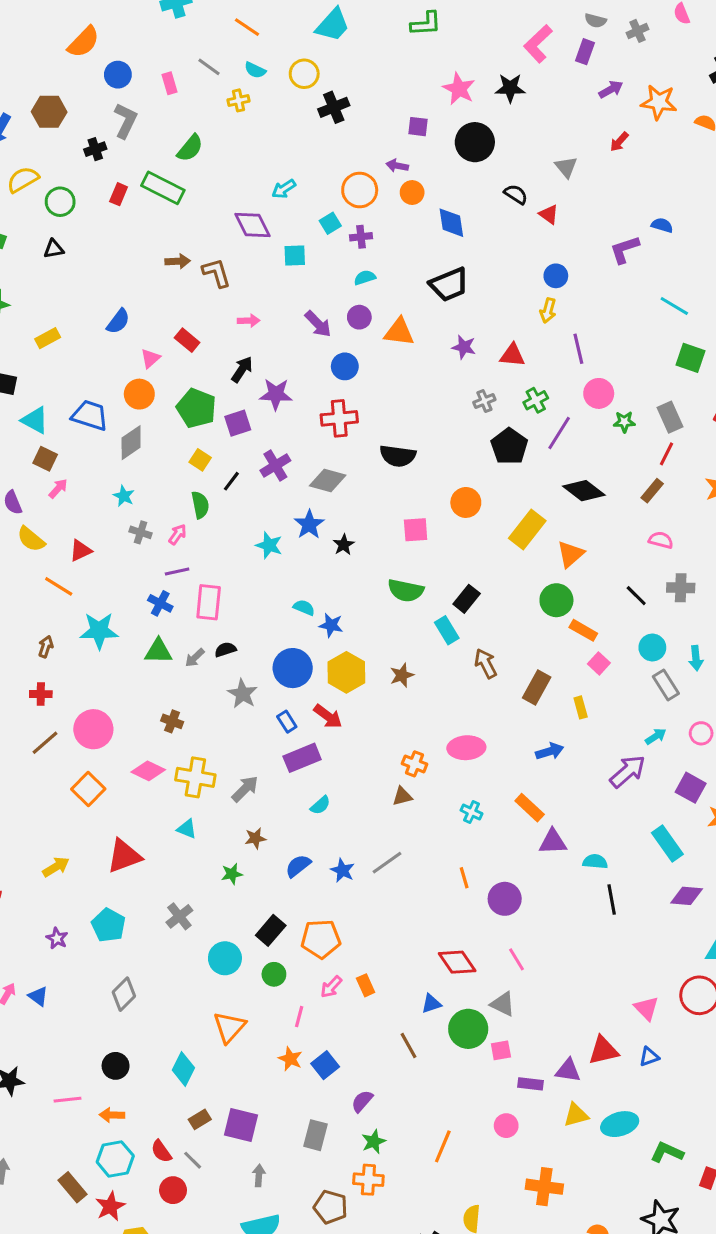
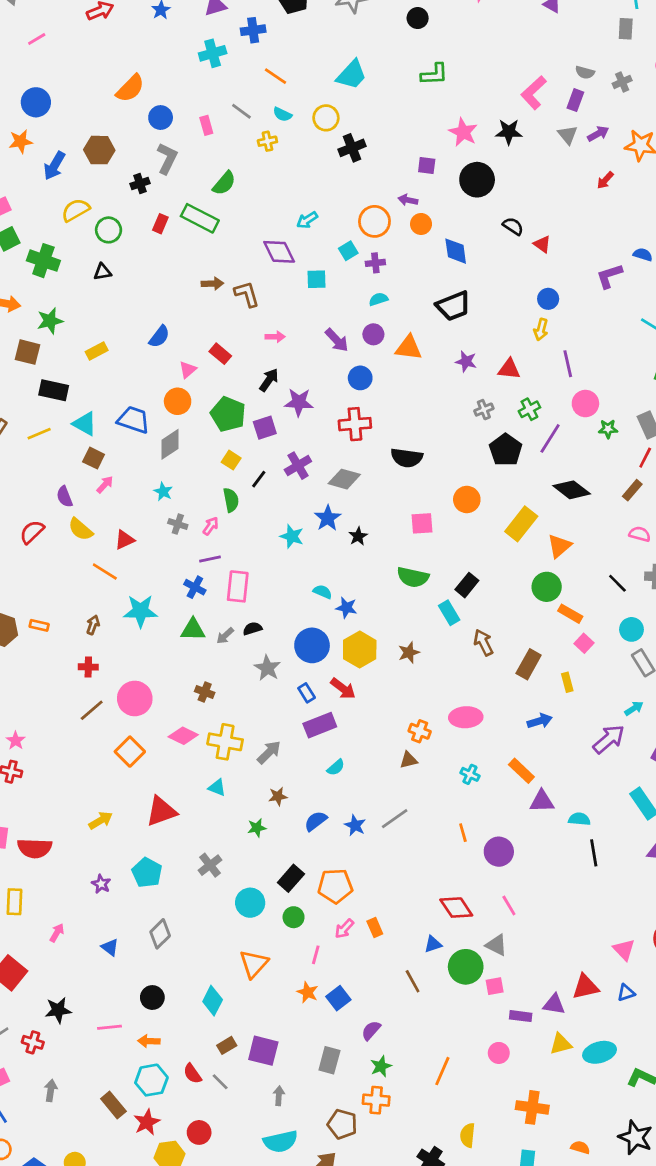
gray triangle: (566, 167) -> (568, 135), moved
blue triangle: (38, 996) -> (110, 947), moved
red circle: (173, 1190) -> (199, 1132), moved

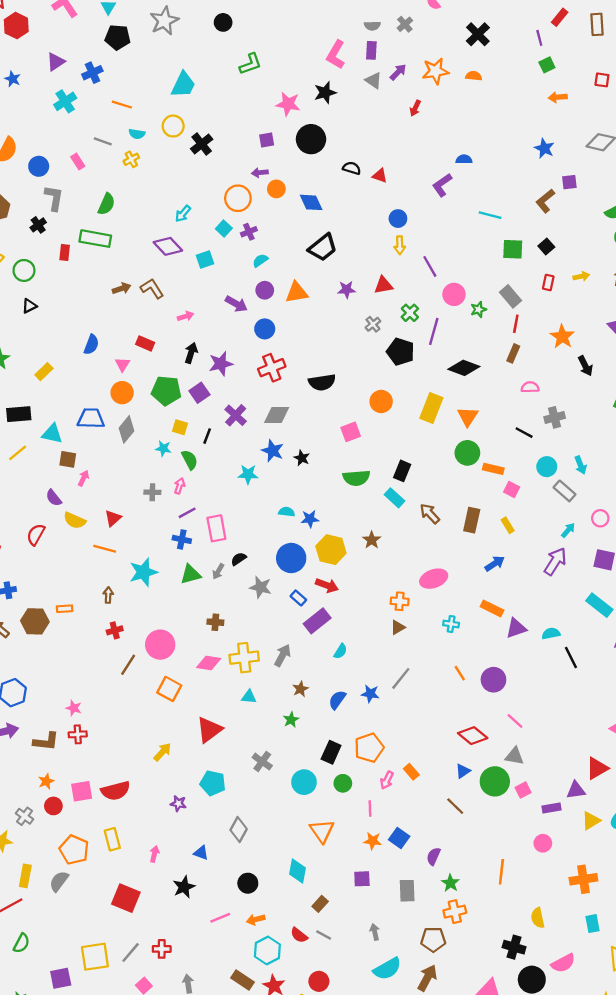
cyan star: (163, 492) -> (163, 448), moved
black star: (58, 1010) -> (184, 887), moved
purple square: (263, 1051) -> (362, 879), moved, size x0.7

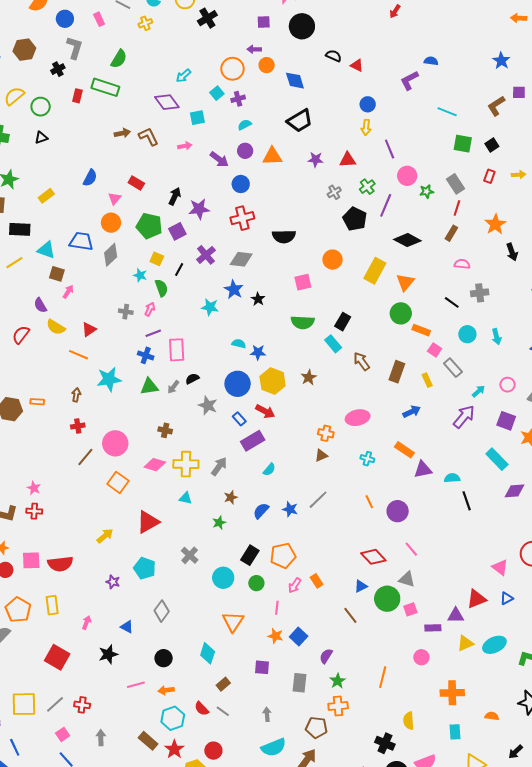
pink arrow: (186, 316) -> (185, 146), moved
gray rectangle: (565, 491) -> (453, 368), moved

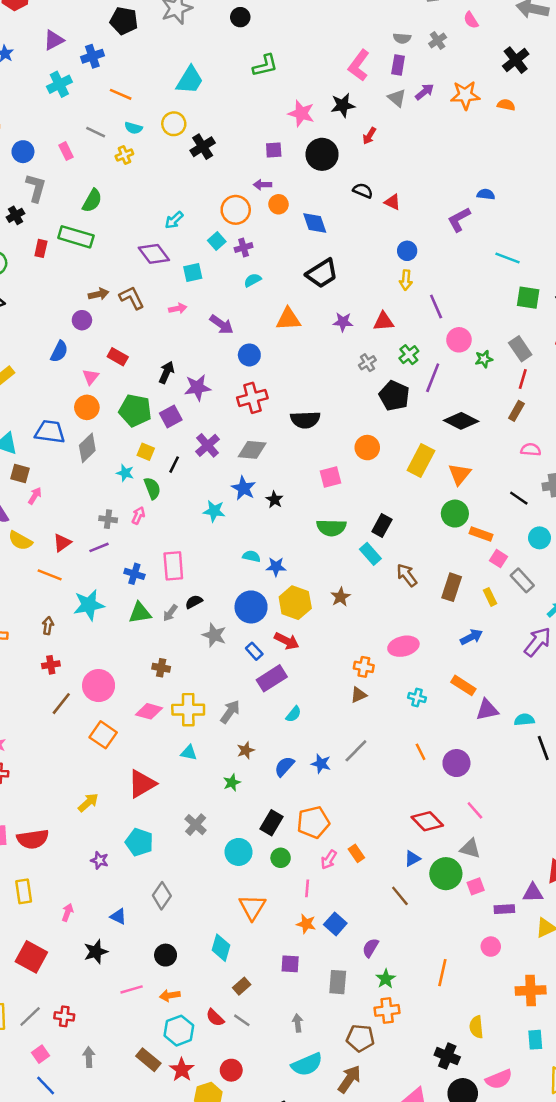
red arrow: (395, 11) -> (369, 136), moved
purple circle: (245, 151) -> (82, 320), moved
purple line: (153, 333) -> (99, 547), moved

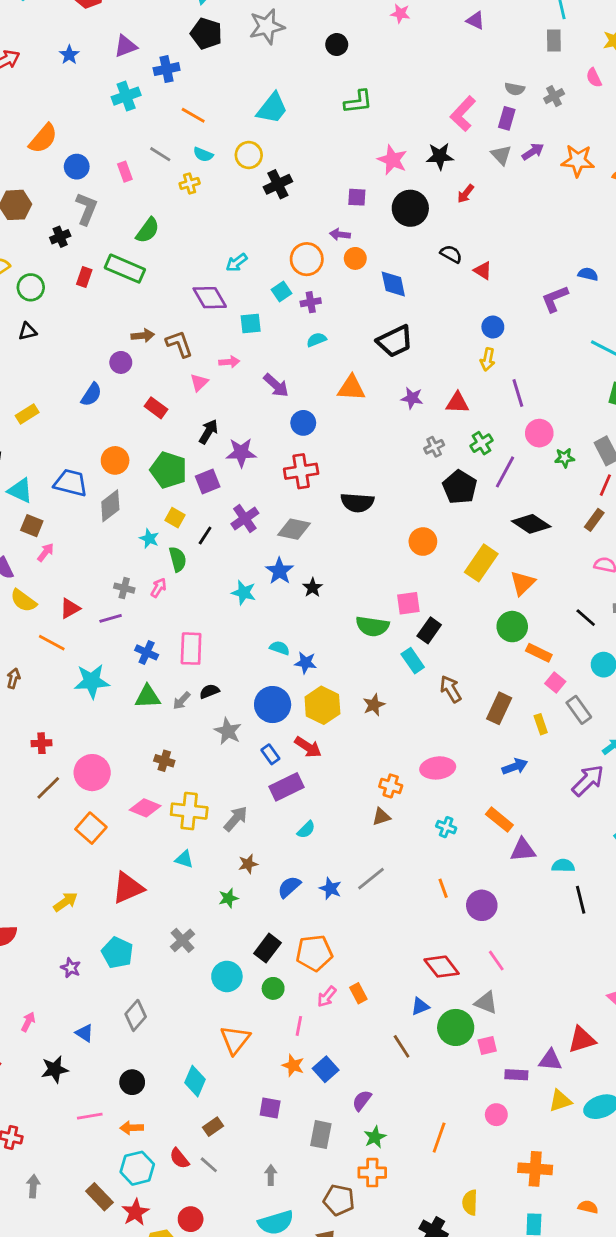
pink triangle: (91, 377) -> (199, 382), moved
pink square: (330, 477) -> (408, 603), moved
brown arrow: (48, 626) -> (13, 678), moved

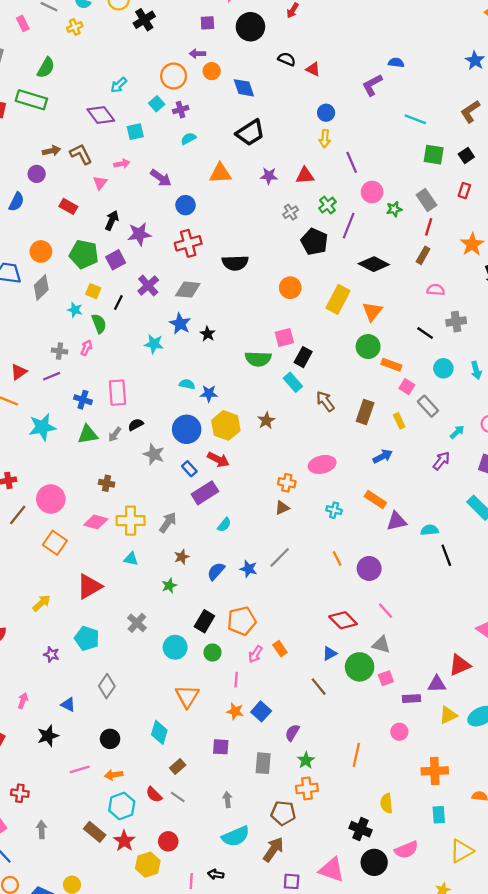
purple arrow: (588, 780) -> (441, 461), size x0.7

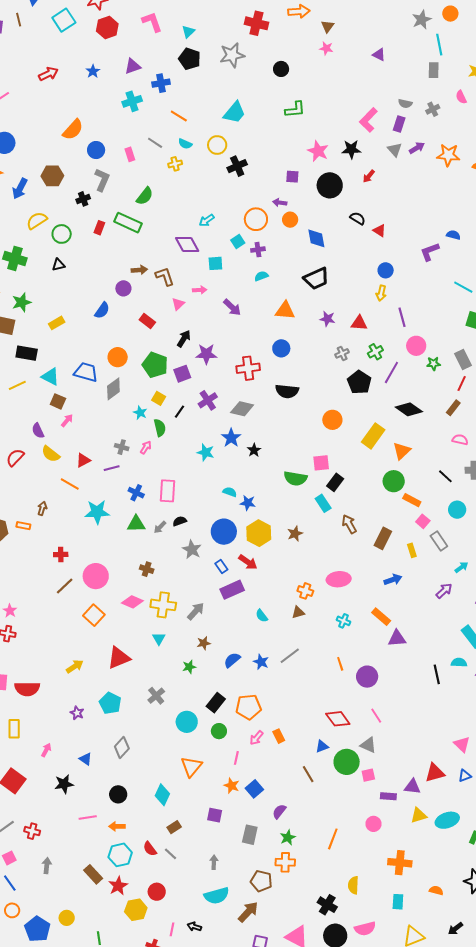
blue circle: (186, 205) -> (281, 348), moved
cyan semicircle: (224, 525) -> (262, 616), moved, turned 96
cyan semicircle: (430, 530) -> (459, 663), moved
cyan triangle: (131, 559) -> (159, 639), turned 40

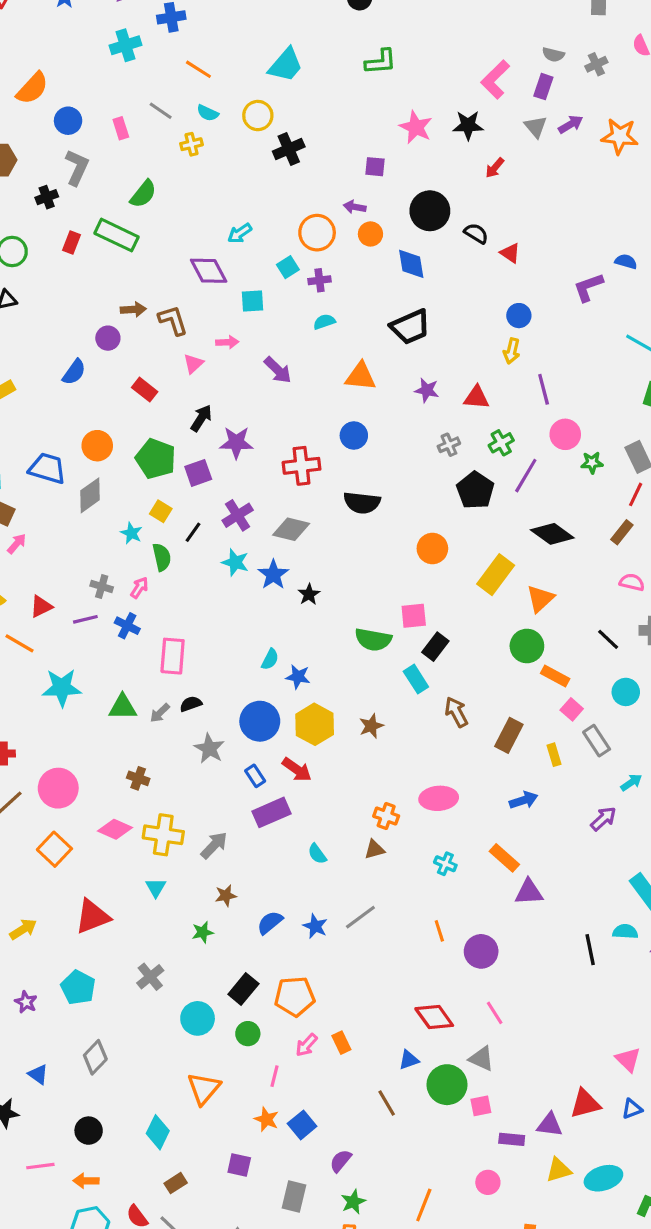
black circle: (330, 185) -> (430, 211), moved
cyan star: (206, 452) -> (235, 562), moved
cyan semicircle: (230, 492) -> (270, 659), turned 96
blue cross: (136, 493) -> (127, 626), moved

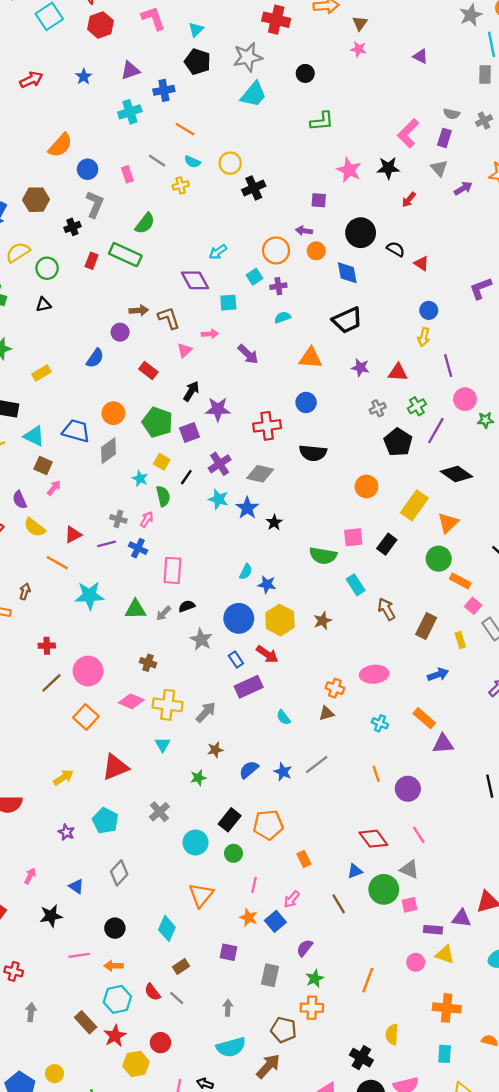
cyan trapezoid: (286, 65) -> (253, 94), moved
purple arrow: (571, 124) -> (463, 188), moved
black rectangle: (435, 647) -> (387, 544), moved
pink arrow: (306, 1045) -> (292, 899), moved
yellow triangle: (559, 1170) -> (445, 955), moved, turned 36

